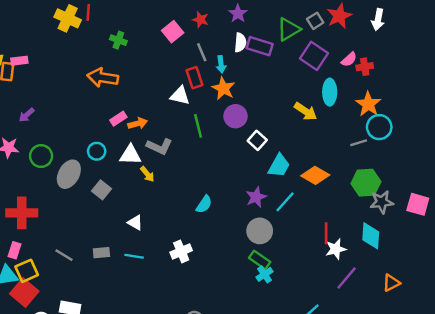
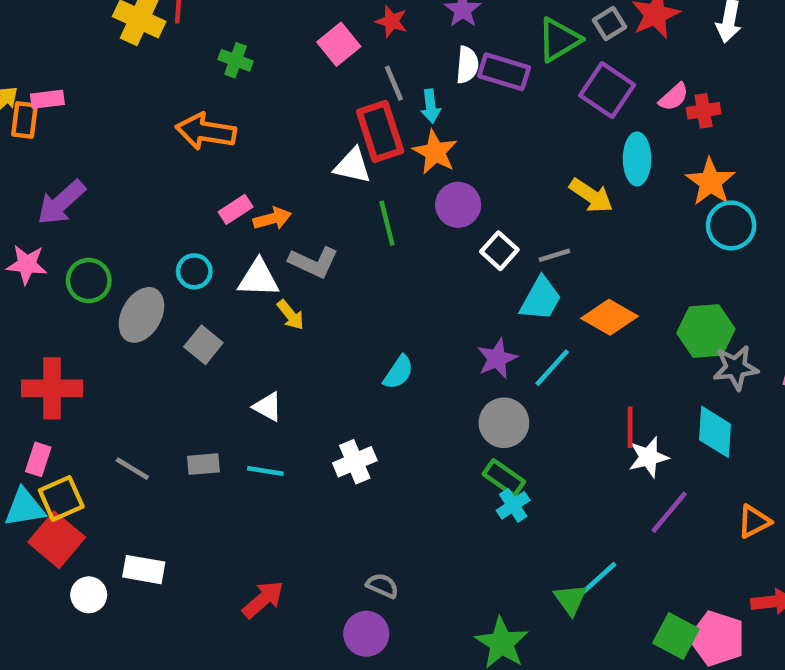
red rectangle: (194, 78) -> (380, 131), size x1.4
purple arrow: (27, 115) -> (61, 203), size x1.6
gray line: (359, 143) -> (554, 255), moved

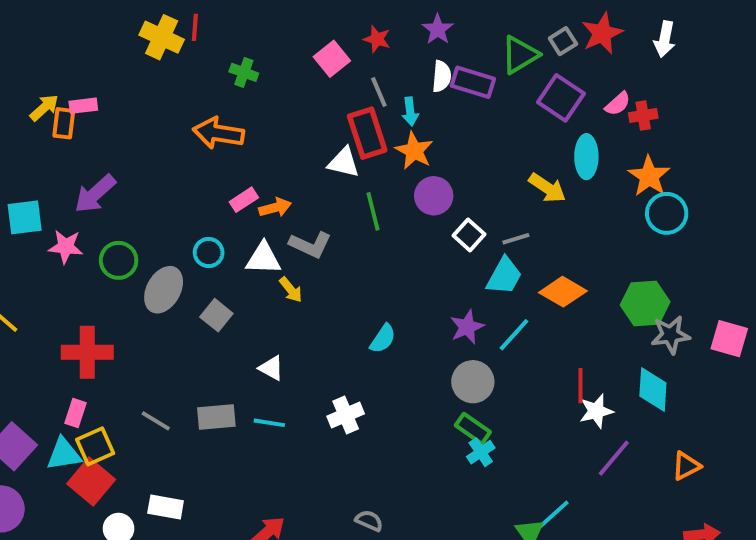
gray rectangle: (203, 464) -> (216, 417), size x1.4

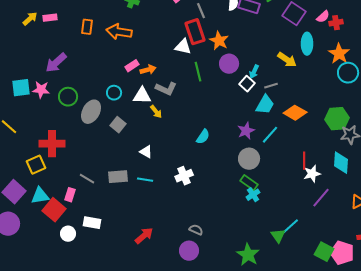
cyan arrow: (410, 112) -> (254, 72), moved, turned 32
orange rectangle: (64, 123) -> (87, 27), moved
cyan square: (25, 217) -> (21, 88), moved
pink rectangle: (75, 413) -> (70, 195), moved
yellow square: (95, 446) -> (36, 165), moved

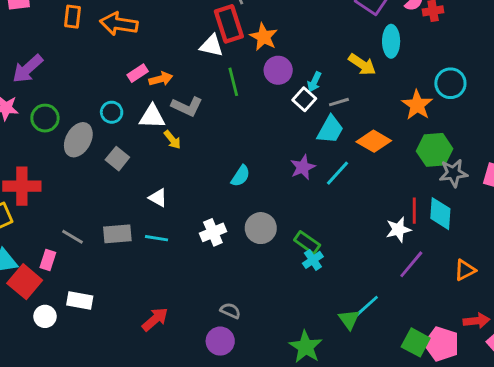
orange star: (339, 54) -> (417, 105), moved
gray circle: (249, 159) -> (261, 228), moved
red line: (304, 161) -> (414, 211), moved

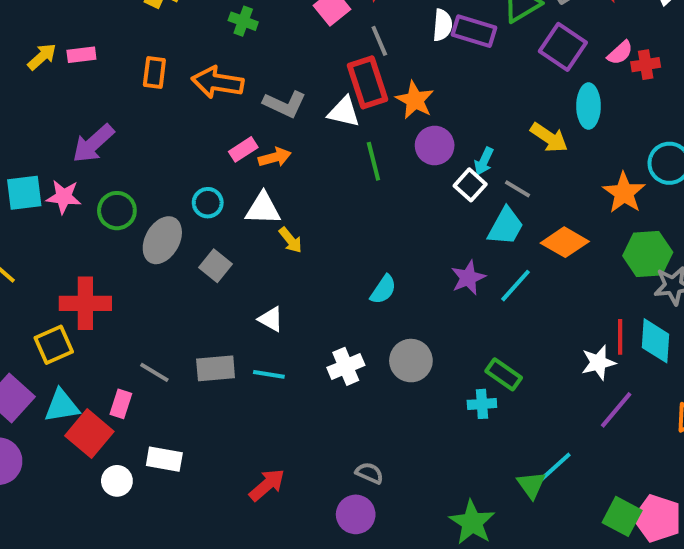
gray line: (339, 102) -> (517, 189), turned 48
gray L-shape: (187, 106) -> (285, 104), moved
green rectangle: (307, 243) -> (504, 374), moved
cyan cross: (313, 260) -> (482, 404), turned 30

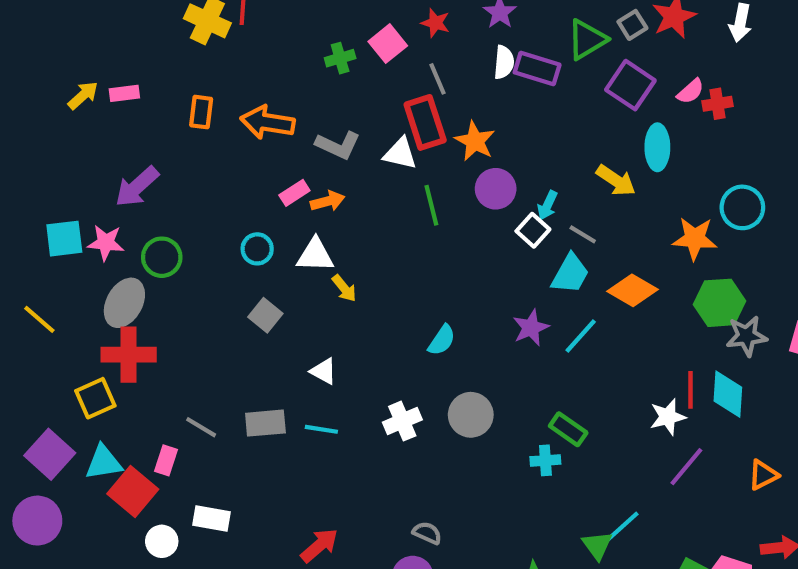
green cross: (243, 21) -> (340, 58), moved, turned -36
orange star: (624, 193) -> (695, 239), turned -30
gray ellipse: (162, 240) -> (124, 303), moved

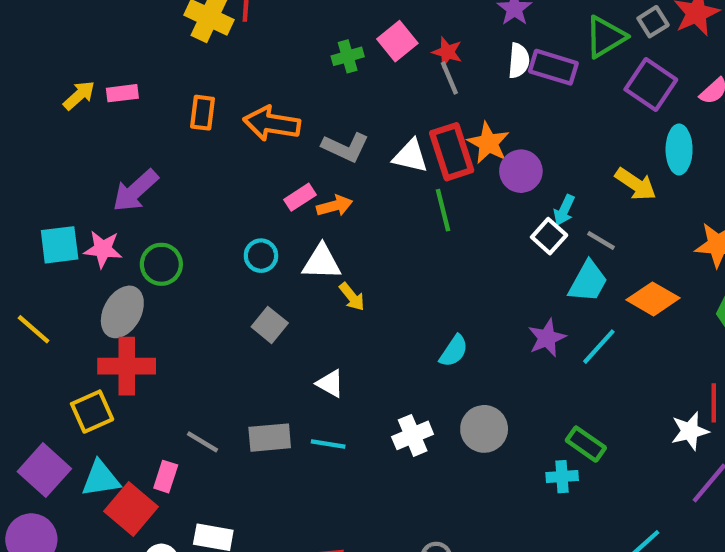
red star: (435, 23) -> (447, 52), moved
red rectangle: (425, 122) -> (452, 152), moved
purple circle: (496, 189) -> (521, 171), moved

